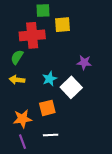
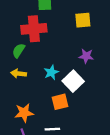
yellow square: (63, 25) -> (83, 20), moved
orange square: (47, 108) -> (60, 102), moved

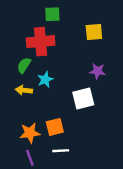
cyan star: (51, 72) -> (45, 80), moved
white square: (73, 81) -> (83, 98), turned 30
orange square: (60, 102) -> (55, 127), moved

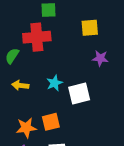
green semicircle: (24, 65) -> (12, 56), moved
purple star: (97, 71) -> (100, 58), moved
cyan star: (45, 80) -> (54, 83), moved

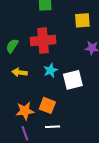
red cross: (37, 37) -> (43, 41), moved
orange square: (51, 122) -> (47, 105), turned 35

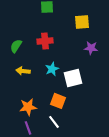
red cross: (43, 41) -> (45, 41), size x0.7
orange square: (47, 105) -> (58, 101), moved
white line: (53, 127) -> (54, 122), turned 56

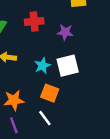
purple star: (91, 48) -> (65, 32), moved
cyan star: (52, 69) -> (42, 66), moved

